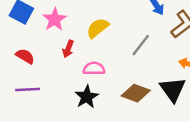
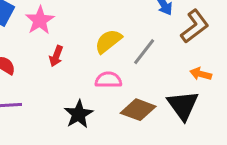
yellow semicircle: (98, 28) -> (108, 41), moved
pink semicircle: (94, 69) -> (108, 80), moved

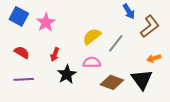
red arrow: (56, 56) -> (55, 54), moved
orange arrow: (201, 74) -> (154, 58), turned -32
black star: (79, 114) -> (67, 74), moved

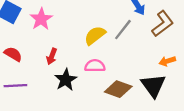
gray line: (116, 43) -> (123, 30), moved

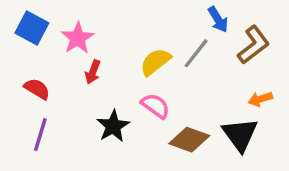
red arrow: (52, 56) -> (93, 72), moved
pink semicircle: (95, 66) -> (155, 106), turned 36
purple line: (15, 86) -> (40, 135), turned -70

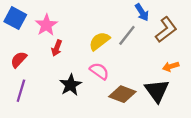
red semicircle: (37, 89) -> (19, 60), turned -78

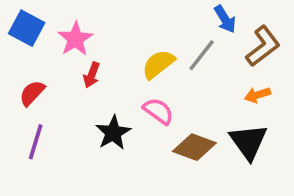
orange arrow: (171, 66) -> (257, 95), moved

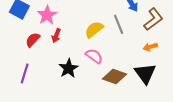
gray line: (202, 55) -> (119, 24), turned -60
red semicircle: (32, 93) -> (33, 40), moved

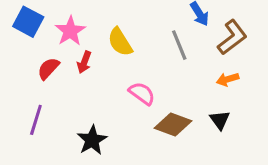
yellow semicircle: (94, 29) -> (120, 42), moved, turned -84
black star: (68, 68) -> (92, 140), moved
black triangle: (145, 73) -> (220, 120), size x0.6

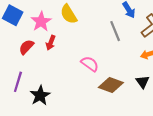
yellow semicircle: (120, 42) -> (69, 14), moved
black star: (92, 140) -> (40, 96), moved

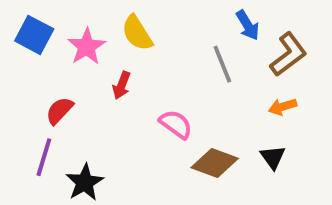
red arrow: (51, 43) -> (122, 85), moved
red semicircle: (26, 47) -> (59, 111), moved

